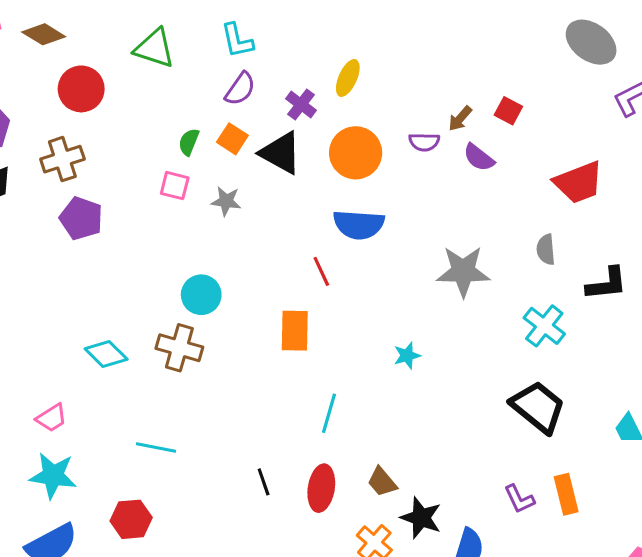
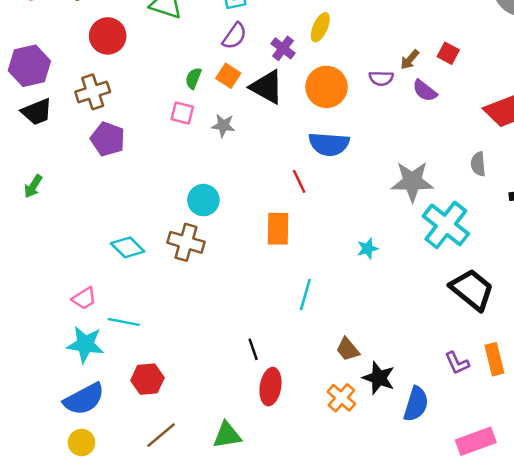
cyan cross: (544, 326) -> (446, 225), moved, size x1.4
cyan line: (156, 448) -> (124, 322), moved
red ellipse: (321, 488) -> (271, 387), moved

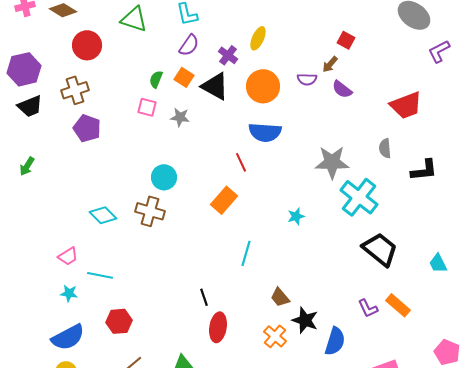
red square: (448, 53) -> (346, 40), moved
orange rectangle: (278, 229) -> (224, 200), turned 40
cyan star: (85, 344) -> (69, 293), size x0.6
orange rectangle: (494, 359) -> (398, 305), turned -35

